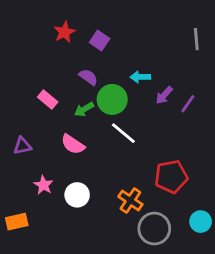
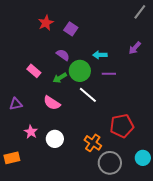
gray line: (196, 39) -> (140, 12), moved, turned 42
purple arrow: (164, 95) -> (135, 48), moved
purple line: (188, 104) -> (109, 74), moved, turned 56

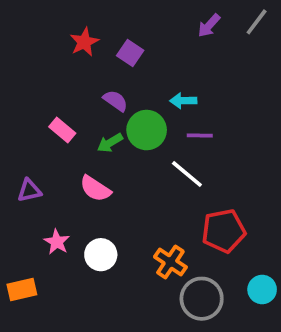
purple arrow: (135, 48) -> (209, 26), moved
white line: (88, 95) -> (187, 174), moved

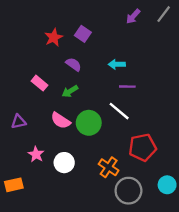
red star: (84, 42) -> (54, 37), moved
green circle: (147, 130) -> (89, 123), moved

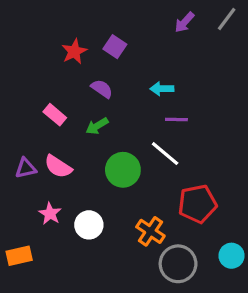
pink semicircle: (61, 120) -> (58, 167), moved

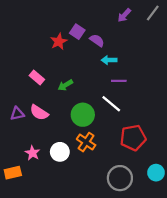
red star: (74, 51) -> (59, 41), moved
purple semicircle: (102, 89) -> (97, 40), moved
pink star: (50, 214) -> (32, 153), moved
orange cross: (150, 231) -> (86, 142), moved

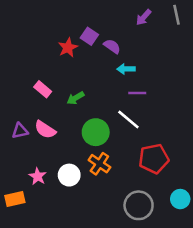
gray line: (153, 13) -> (176, 15), turned -49

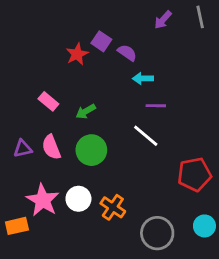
pink semicircle: (45, 130) -> (51, 147), turned 35
green circle: (96, 132) -> (91, 150), moved
red pentagon: (154, 159) -> (194, 174), moved
orange cross: (99, 164) -> (113, 207), moved
pink star: (38, 176) -> (43, 200), size x1.6

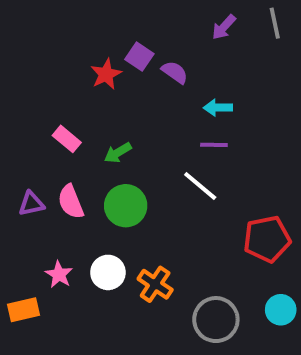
cyan arrow: (143, 78) -> (218, 108), moved
pink star: (43, 200) -> (59, 274), size x0.6

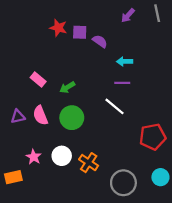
purple square: (139, 57) -> (80, 32), turned -32
red star: (106, 74) -> (58, 28), moved, turned -30

